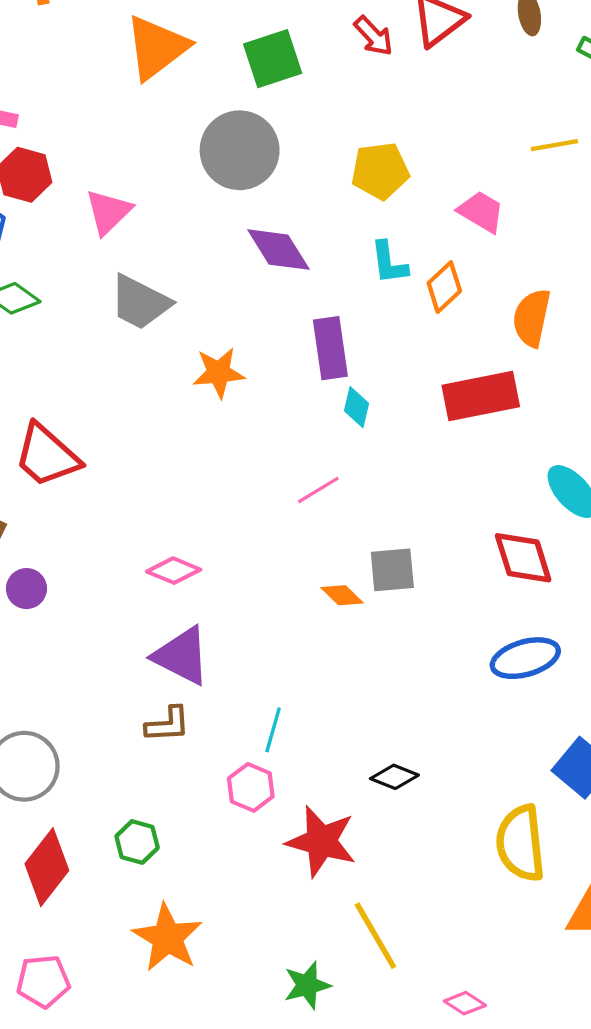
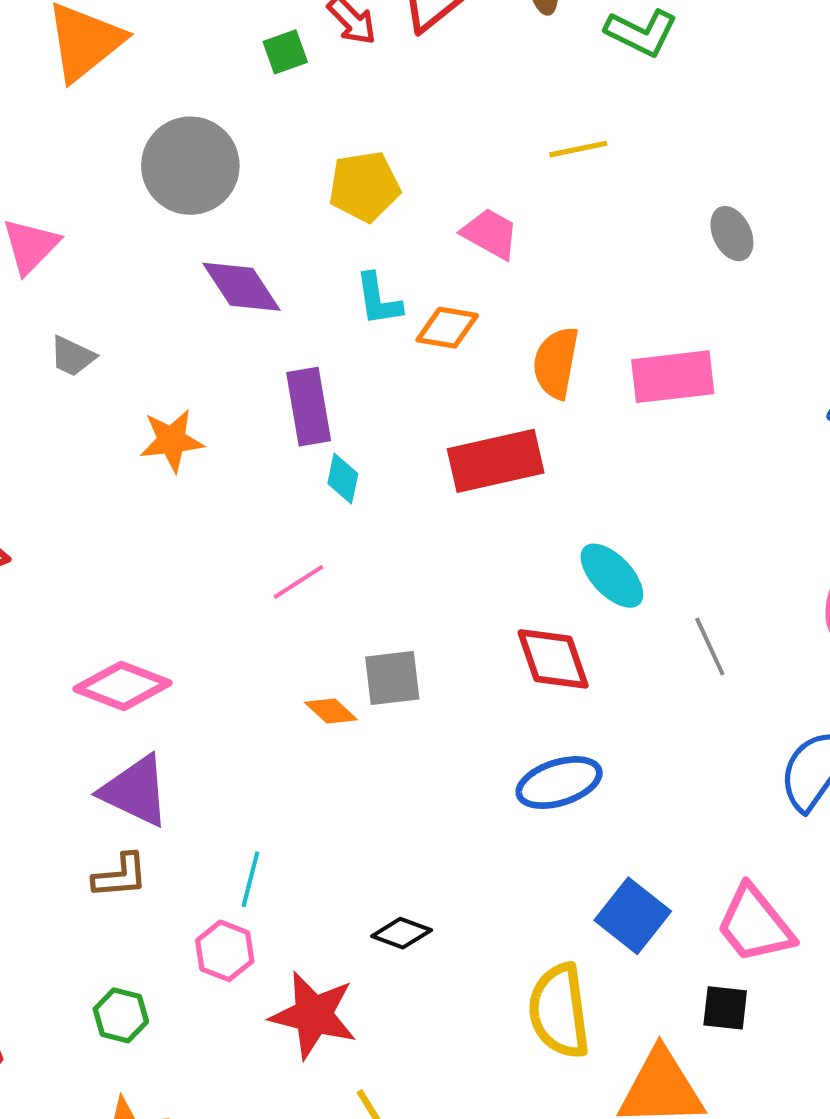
green square: (273, 59) -> (285, 52), moved, size x0.6
orange diamond: (444, 287) -> (447, 328), turned 54
gray trapezoid: (140, 302) -> (72, 356), size x0.6
pink diamond: (174, 571) -> (123, 686), size x1.4
green hexagon: (137, 842) -> (121, 1015), moved

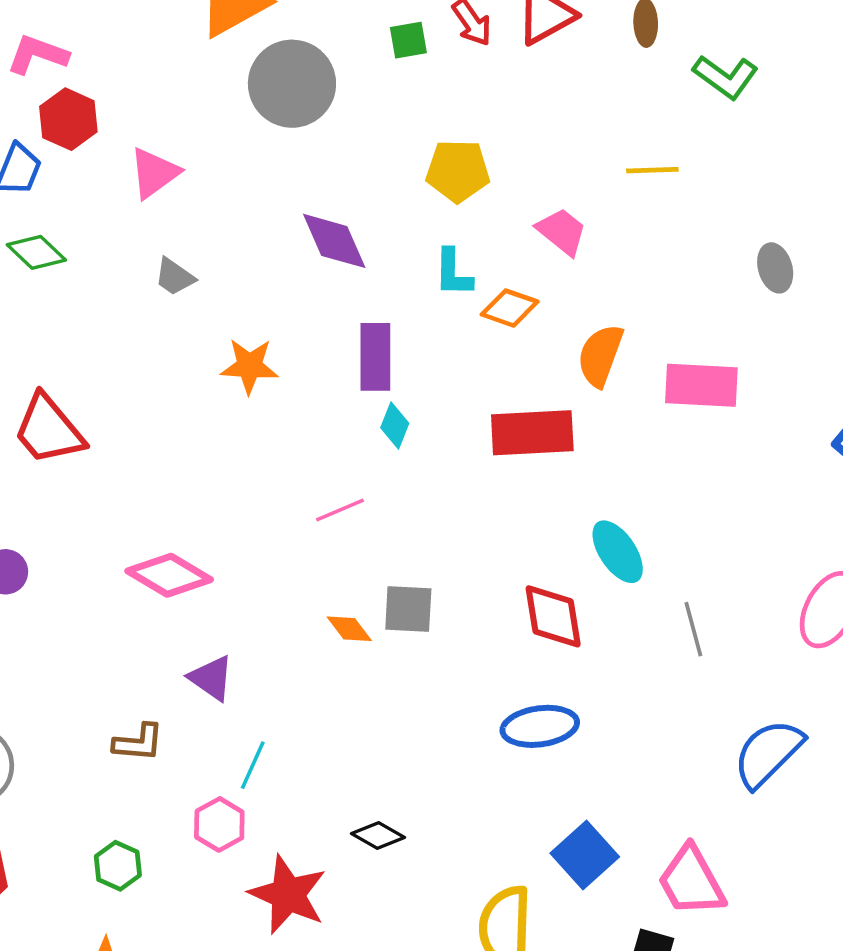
gray circle: (190, 166) -> (292, 84), moved
purple triangle: (135, 791) -> (211, 678), moved, size x0.7

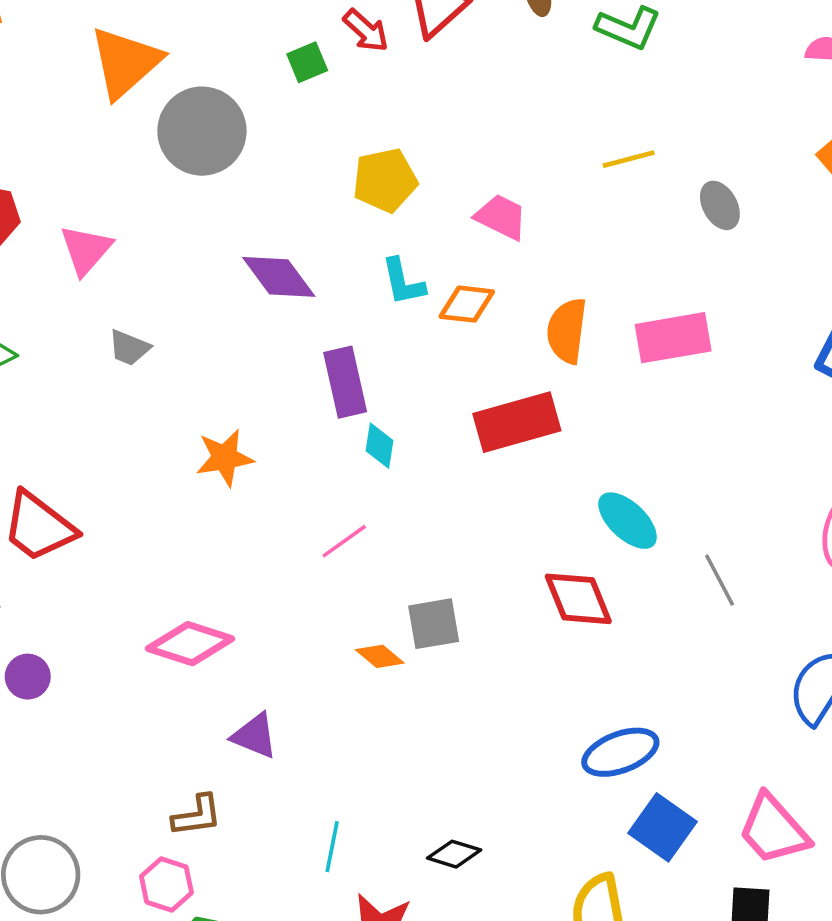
yellow line: (652, 170) -> (629, 159), moved
orange star: (249, 366) -> (225, 458), moved
blue ellipse: (540, 726) -> (620, 752), moved
cyan line: (253, 765) -> (332, 847), moved
pink hexagon: (219, 824) -> (166, 884), moved

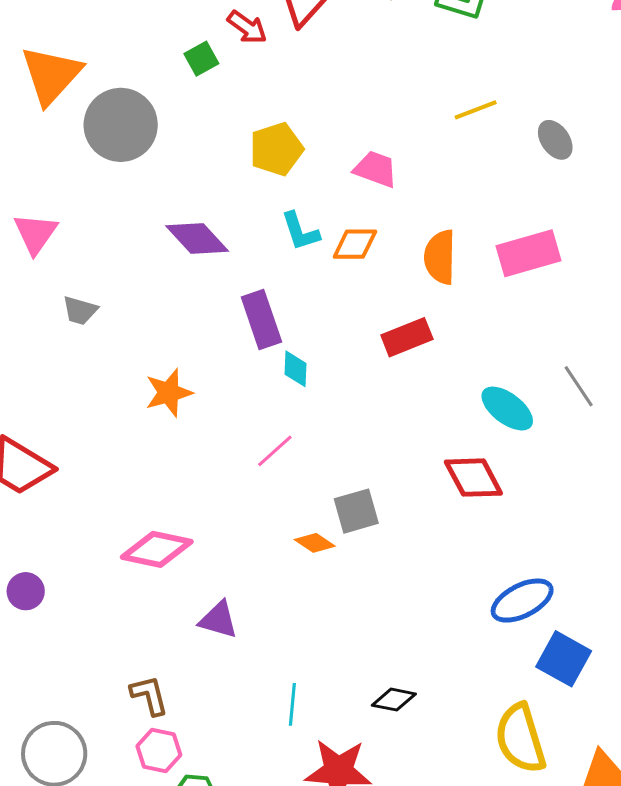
red rectangle: (517, 422) -> (407, 337), size x0.7
gray line: (720, 580) -> (579, 386), moved
brown L-shape: (197, 816) -> (149, 695), moved, turned -90

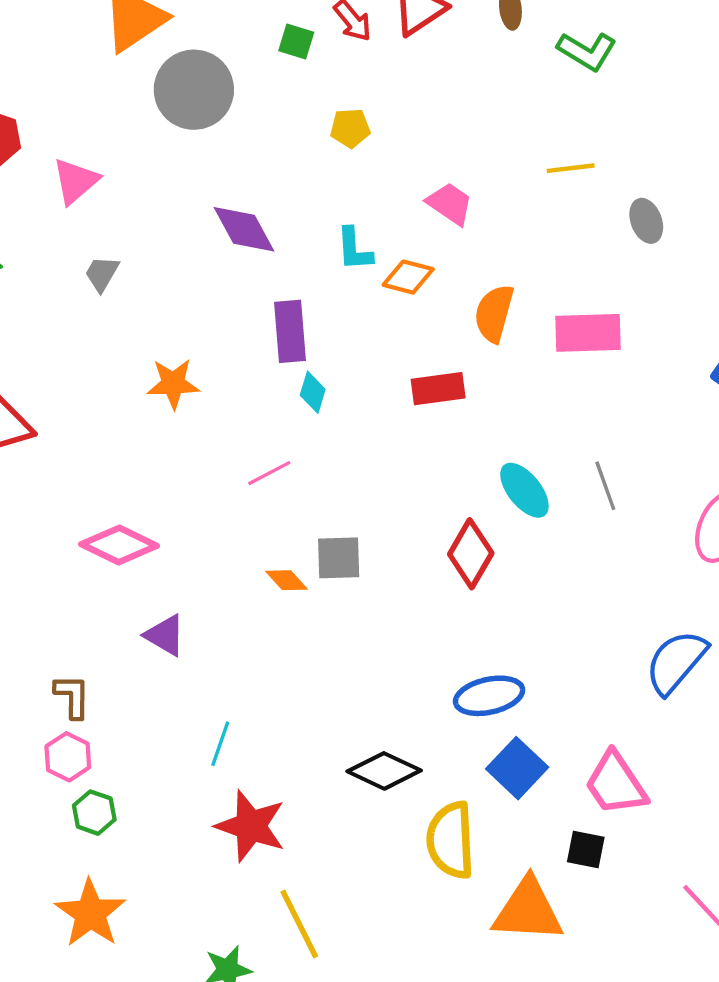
green square: (201, 59) -> (296, 42), turned 32
yellow pentagon: (276, 149) -> (350, 128), moved, size x0.7
gray trapezoid: (80, 310) -> (102, 274), turned 90
red diamond: (473, 478) -> (471, 554), turned 44
black diamond: (394, 700) -> (384, 771), moved, size x1.5

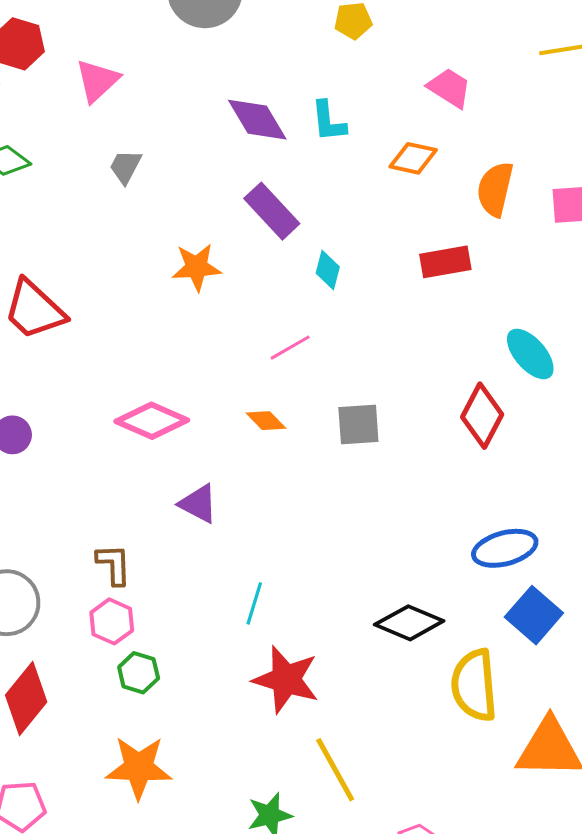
cyan L-shape: (354, 249) -> (328, 121), moved
purple rectangle: (290, 331) -> (272, 211), moved, turned -36
orange diamond: (287, 580) -> (266, 421), moved
orange star: (90, 913) -> (139, 768), turned -30

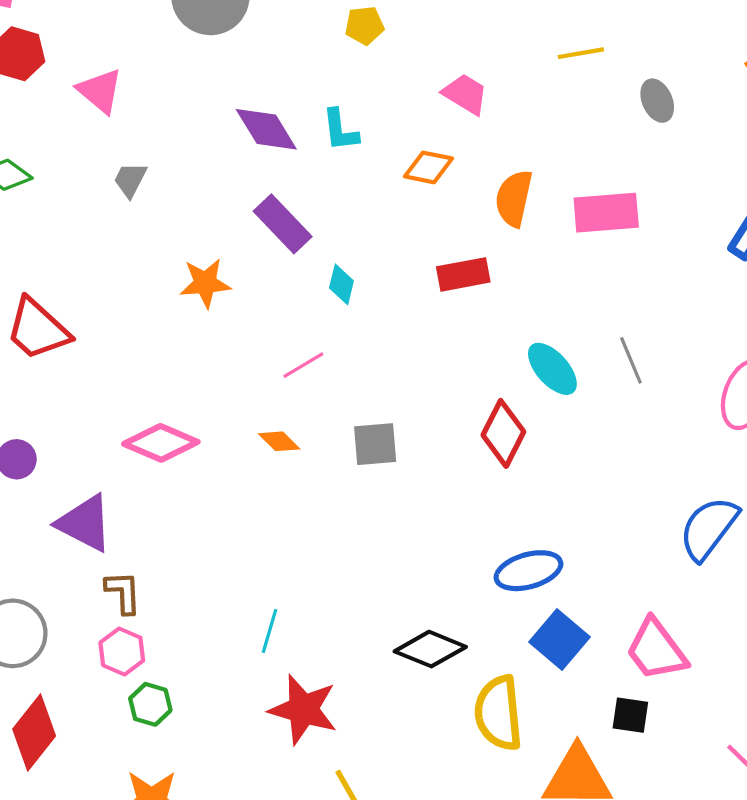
pink triangle: (97, 81) -> (100, 91), turned -36
purple triangle: (198, 504) -> (85, 523), moved, size x1.4

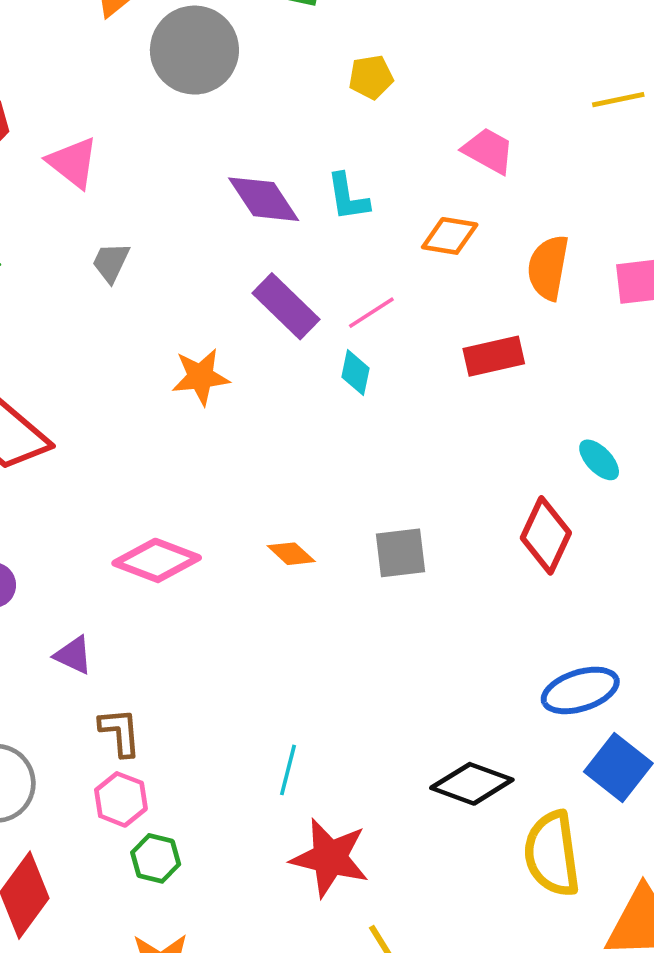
pink line: (303, 365) -> (371, 313), moved
cyan ellipse: (552, 369) -> (599, 460), size x0.7
purple triangle: (85, 523) -> (73, 655), size x0.6

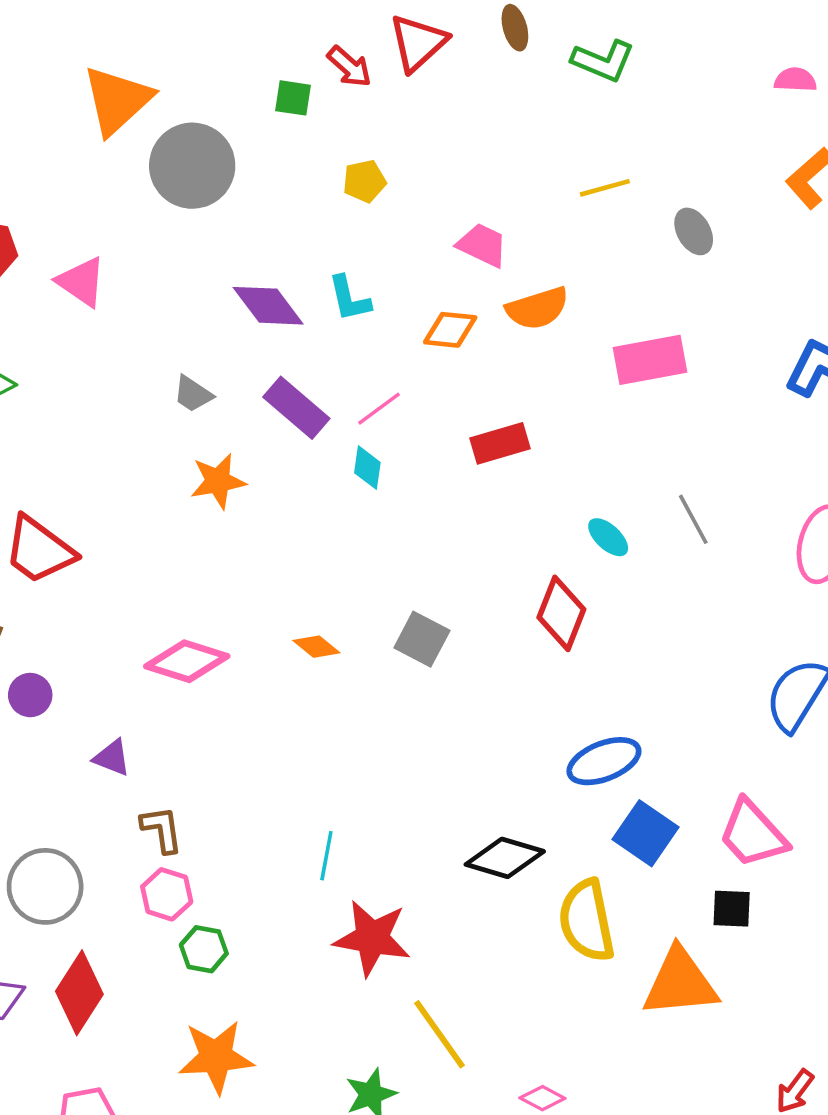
gray trapezoid: (111, 262) -> (193, 394), moved, turned -78
orange semicircle: (548, 267) -> (537, 308), moved, turned -114
gray square: (401, 553) -> (422, 639), turned 38

